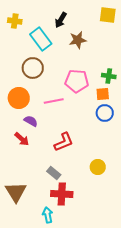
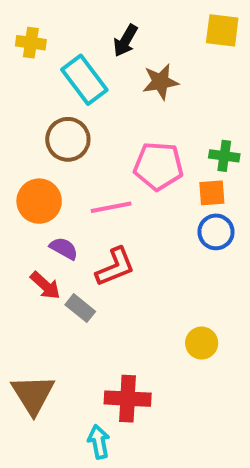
red L-shape: (64, 142) -> (115, 267), moved
gray rectangle: (54, 173) -> (80, 308), moved

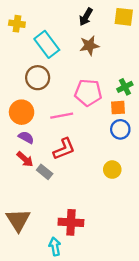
black arrow: (125, 41) -> (86, 17), moved
green cross: (224, 156) -> (125, 87), turned -35
purple semicircle: (64, 248) -> (26, 137), moved
yellow circle: (202, 343) -> (112, 170), moved

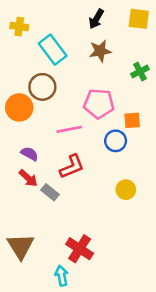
green cross: (125, 87) -> (140, 72), moved
orange circle: (22, 112) -> (19, 107), moved
blue circle: (120, 129) -> (116, 141), moved
red cross: (71, 222) -> (80, 249), turned 30

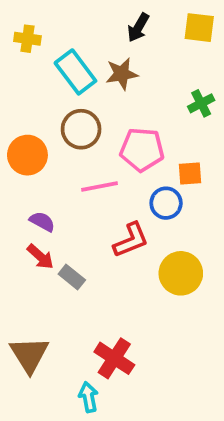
brown star: (100, 51) -> (122, 74), moved
brown circle: (42, 87) -> (81, 129), moved
red L-shape: (72, 167) -> (131, 240), moved
yellow circle: (126, 190) -> (181, 273), size x1.5

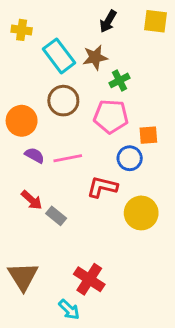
green cross: (201, 103) -> (120, 80), moved
pink line: (100, 186) -> (68, 158), moved
purple semicircle: (42, 222) -> (35, 155), moved
red L-shape: (131, 240) -> (102, 187), turned -144
cyan arrow: (88, 397) -> (69, 310), turned 145

